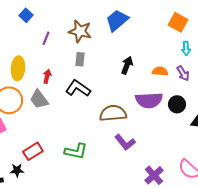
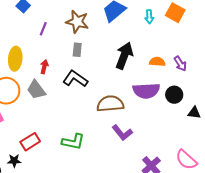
cyan arrow: (186, 48) -> (149, 17), moved
black arrow: (127, 65) -> (124, 56), size x1.5

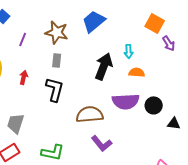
cyan arrow: (149, 17) -> (129, 51), moved
purple arrow: (180, 64) -> (169, 43), moved
black L-shape: (75, 79) -> (55, 89), turned 70
gray trapezoid: (36, 90) -> (16, 123), moved, turned 55

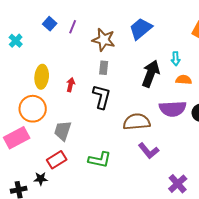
purple line: (23, 39) -> (73, 27), moved

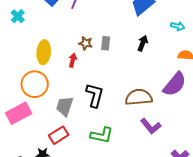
brown star: (104, 40) -> (86, 43), moved, size x0.6
cyan arrow: (176, 59) -> (178, 26), moved, turned -72
black arrow: (151, 74) -> (143, 43), moved, size x0.6
black L-shape: (102, 97) -> (95, 95), moved
purple semicircle: (173, 109) -> (175, 84), turned -48

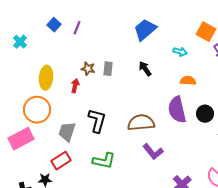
black arrow: (143, 43) -> (145, 69), turned -56
purple semicircle: (175, 84) -> (177, 110), turned 128

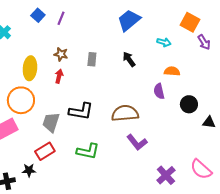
brown star: (88, 69) -> (61, 54), moved
purple semicircle: (177, 110) -> (159, 91), moved, size x0.6
black L-shape: (97, 121) -> (81, 111), turned 85

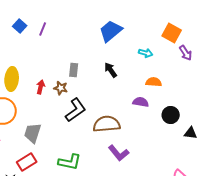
brown star: (61, 54) -> (61, 88), moved
purple semicircle: (159, 91) -> (141, 102), turned 112
black L-shape: (81, 111) -> (76, 110), moved, turned -45

